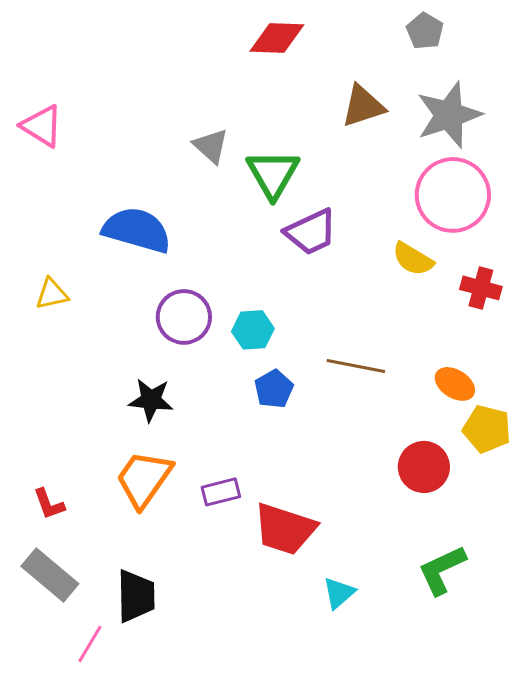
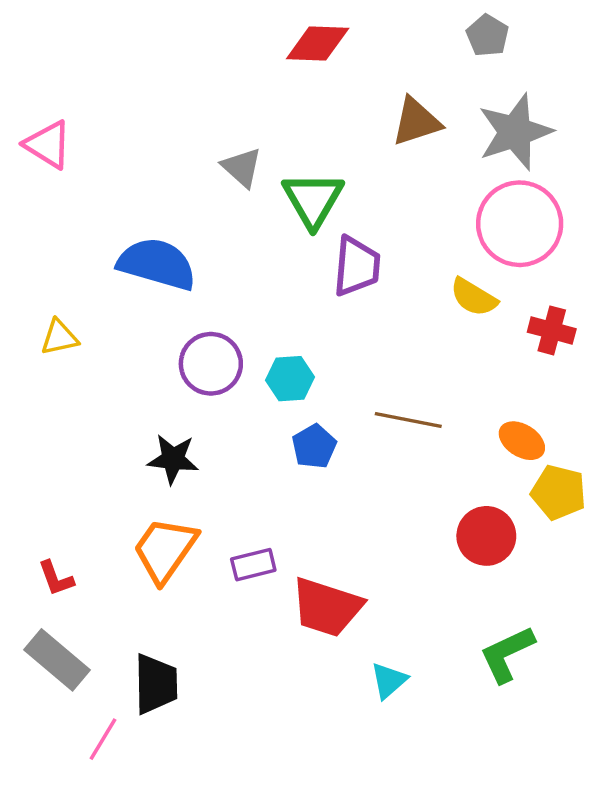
purple trapezoid: (311, 232) -> (357, 266), turned -60

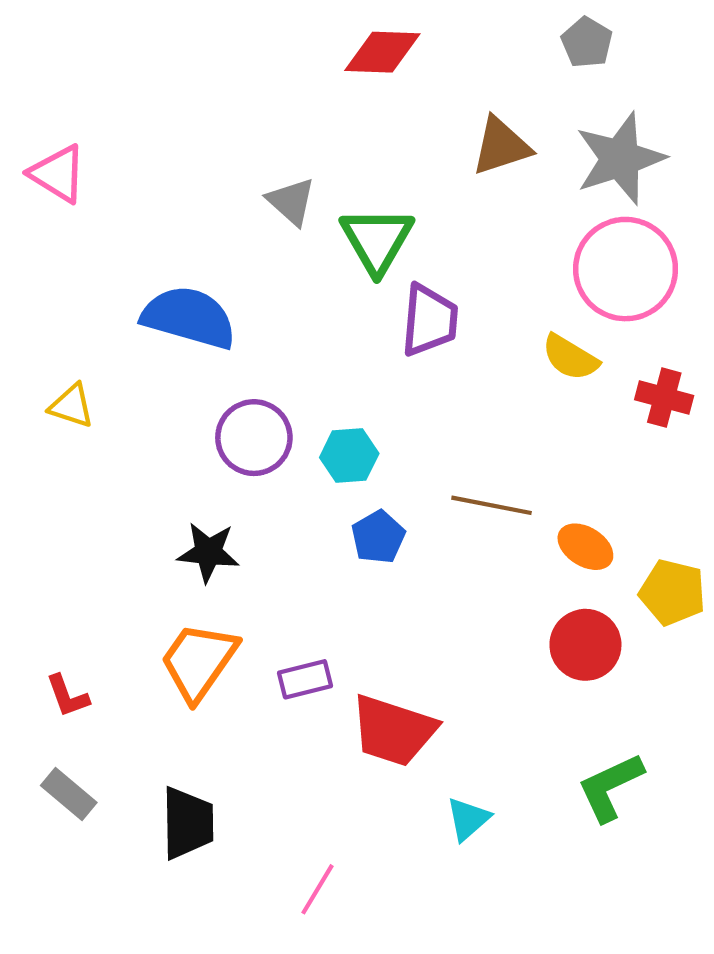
yellow triangle: (59, 337) -> (72, 406), turned 30
orange ellipse: (522, 441) -> (585, 547), moved
gray rectangle: (57, 660) -> (69, 794), size x0.7
pink line: (103, 739) -> (317, 889), moved

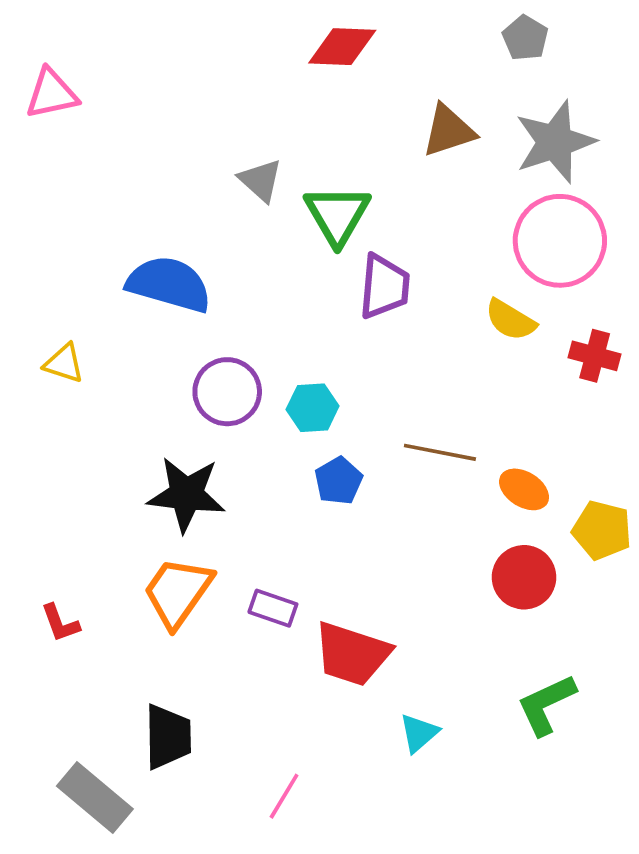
pink triangle: (58, 174) -> (52, 94), moved, turned -44
black star: (208, 552) -> (186, 494), size x1.4
purple rectangle: (305, 679) -> (273, 608), turned 33
gray rectangle: (69, 794) -> (95, 797), moved, size x1.5

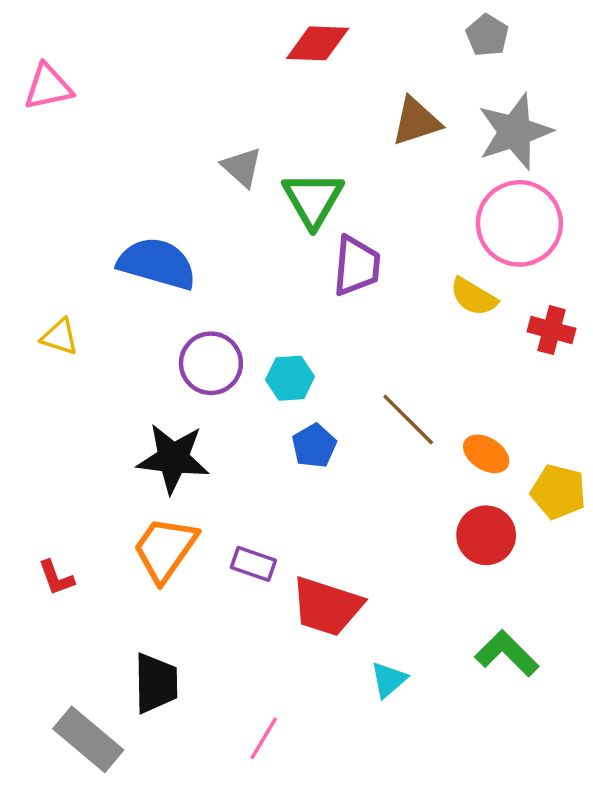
brown line: (440, 452) -> (408, 419), turned 34
green L-shape: (546, 705) -> (507, 653), turned 70

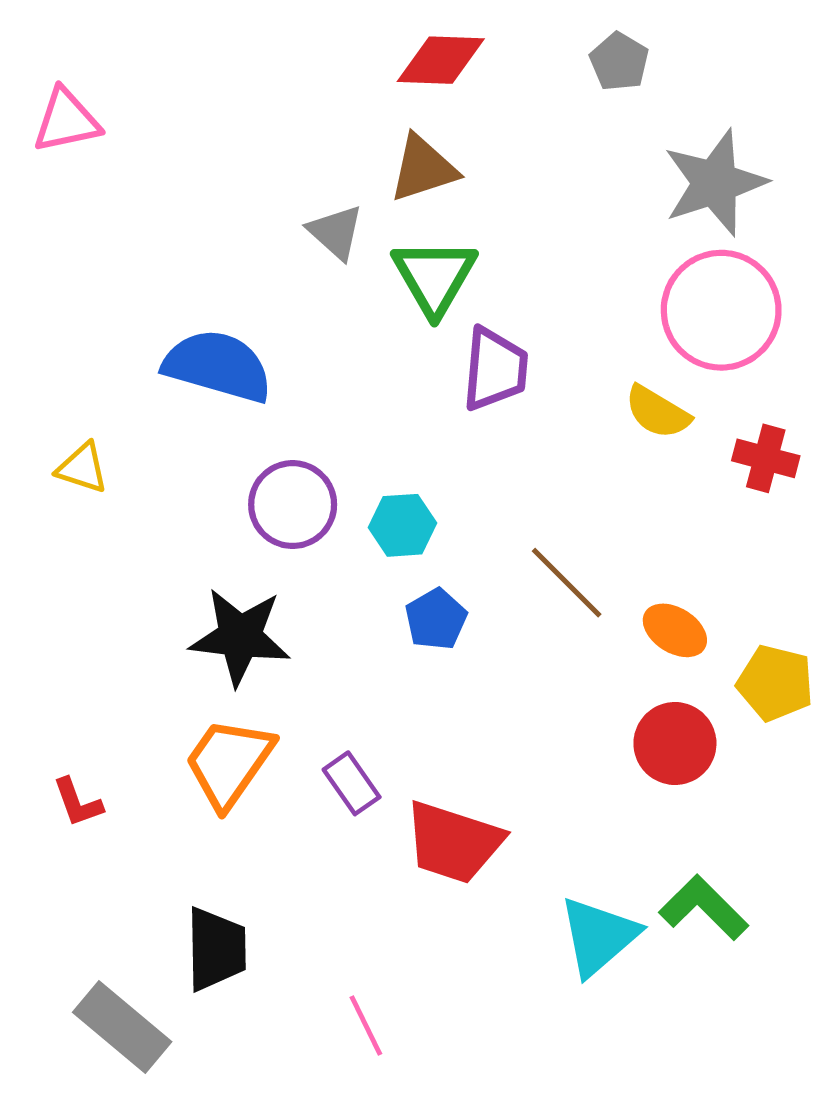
gray pentagon: (487, 35) -> (619, 62), moved
brown triangle: (416, 121) -> (423, 168), moved
purple rectangle: (253, 564) -> (352, 783), turned 36
cyan triangle: (389, 680) -> (598, 936), moved, size x1.6
pink line: (264, 738) -> (366, 1025), turned -57

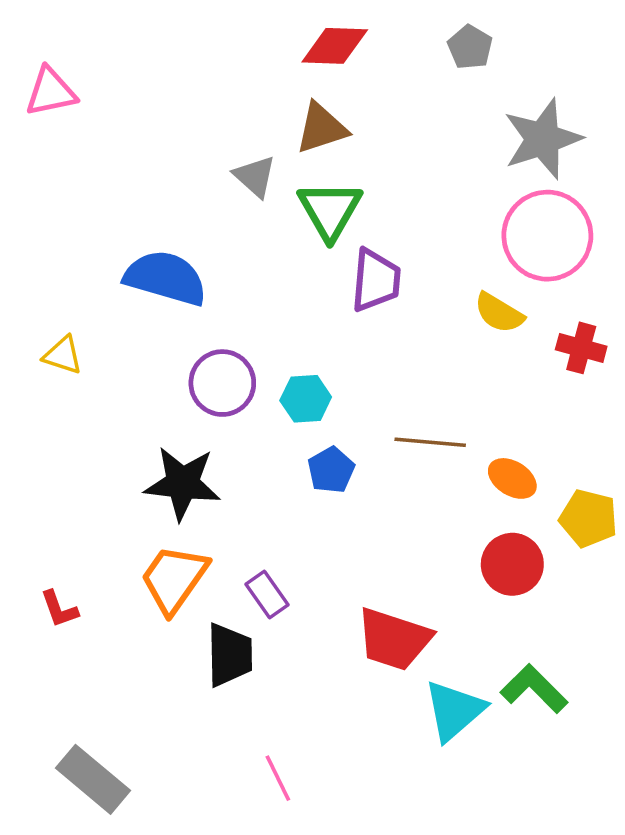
brown line: (567, 583) -> (430, 442), turned -40
red trapezoid: (454, 842) -> (394, 639), moved
black trapezoid: (216, 949) -> (230, 655), moved

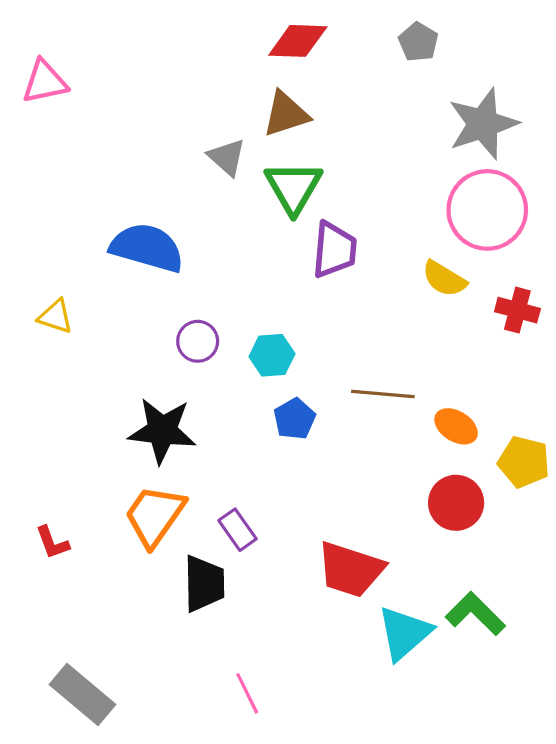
purple circle: (222, 383) -> (198, 341), size x0.7

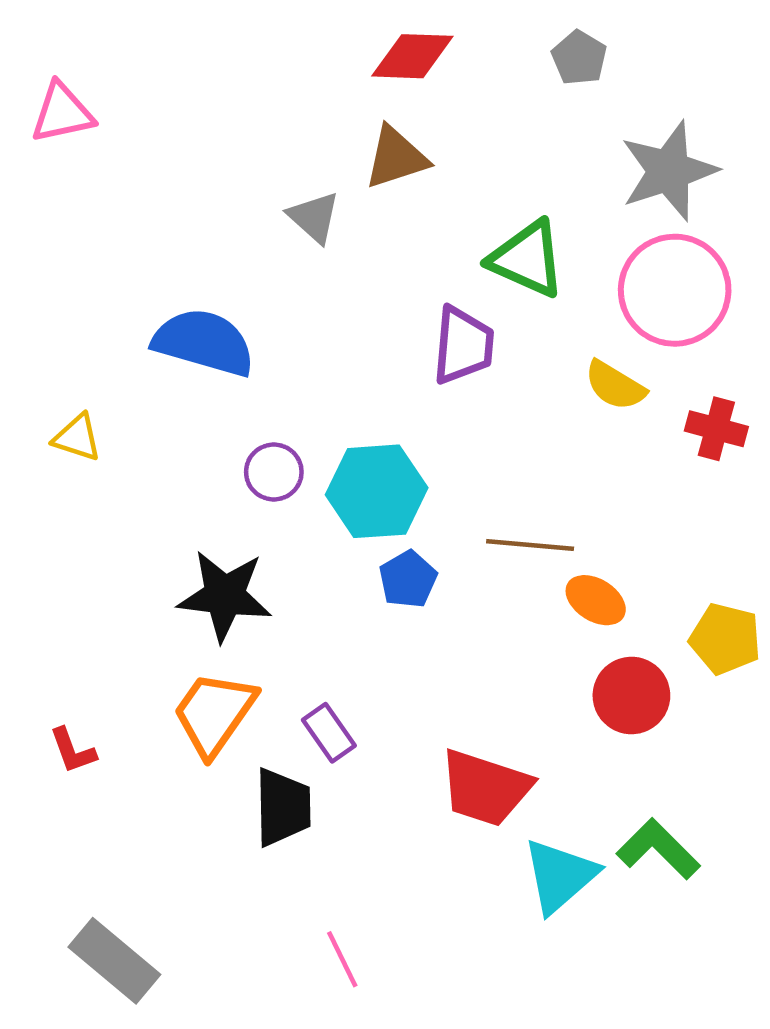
green triangle: (293, 187) -> (527, 259), moved, turned -36
cyan hexagon: (272, 355) -> (377, 491), size x1.6
orange ellipse: (456, 426) -> (596, 600), moved

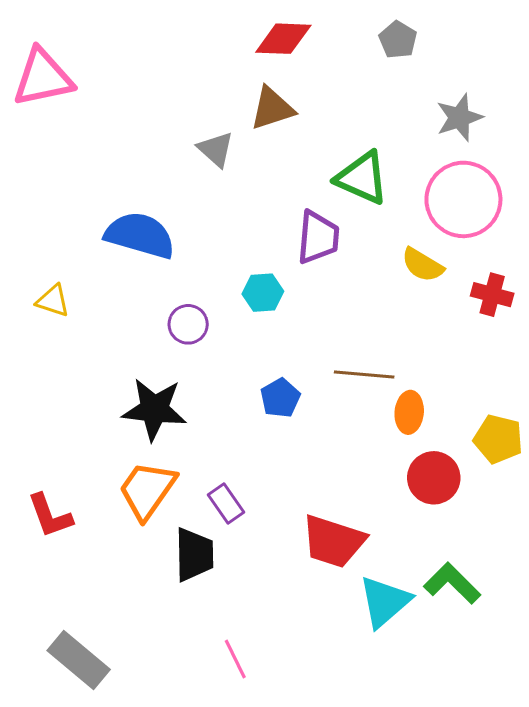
pink triangle: (62, 113) -> (43, 78), size x1.4
gray star: (669, 171) -> (459, 118), size x0.7
cyan hexagon: (377, 491) -> (263, 293), moved, size x0.6
orange ellipse: (596, 600) -> (409, 412), turned 63
red L-shape: (73, 751) -> (50, 516), size x1.4

